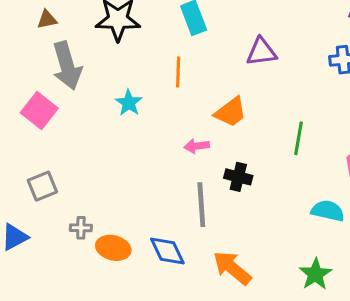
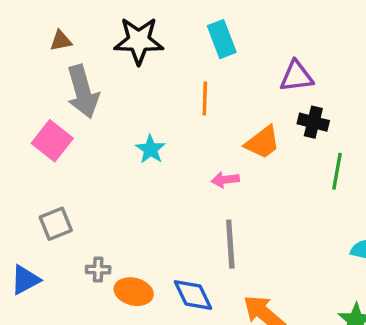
cyan star: (129, 103) -> (151, 149), moved
black cross: (238, 177) -> (313, 122), moved

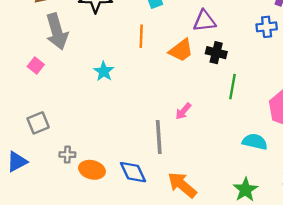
pink square: (52, 141) -> (36, 66), size x0.6
orange trapezoid: (262, 142) -> (181, 50), moved
pink arrow: (225, 180) -> (183, 111), moved, turned -42

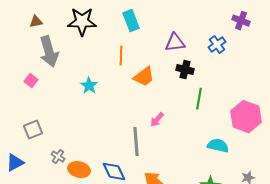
blue cross: (267, 27) -> (217, 45), moved, turned -30
orange trapezoid: (181, 50) -> (144, 77), moved
gray cross: (67, 155) -> (58, 157), turned 32

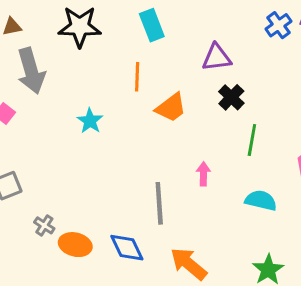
blue cross: (217, 45) -> (278, 25), moved
black cross: (185, 70) -> (231, 97), turned 30
pink arrow: (157, 120) -> (203, 174), moved, turned 140
cyan semicircle: (218, 146) -> (261, 200), moved

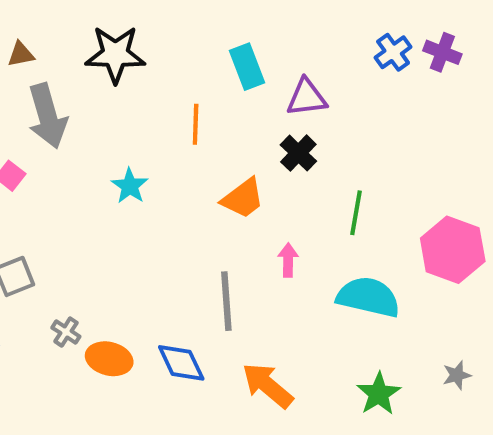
cyan rectangle: (152, 25) -> (247, 67), moved
black cross: (231, 97) -> (298, 153), moved
orange trapezoid: (171, 108) -> (243, 198), moved
cyan semicircle: (261, 200) -> (368, 297), size x1.4

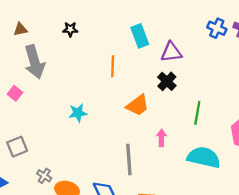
blue cross: (393, 52) -> (217, 28), turned -30
black star: (115, 54) -> (70, 29), size x0.5
cyan star: (130, 186) -> (78, 113), moved, turned 30

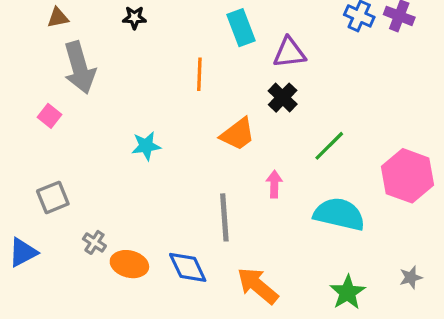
green line: (197, 113) -> (329, 146), turned 35

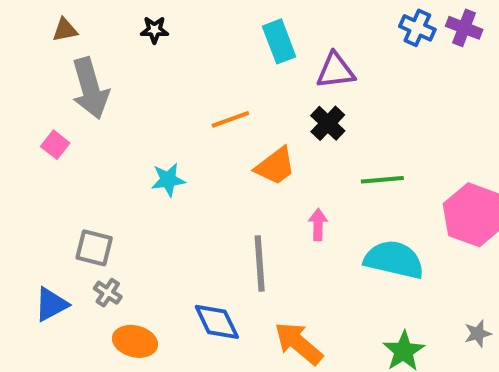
orange line: (199, 74) -> (230, 119), moved, turned 68
green line: (329, 146) -> (382, 180), turned 40
gray square: (53, 197) -> (94, 248), moved, turned 36
blue triangle: (23, 252) -> (51, 304), moved
orange ellipse: (129, 264) -> (135, 341), moved

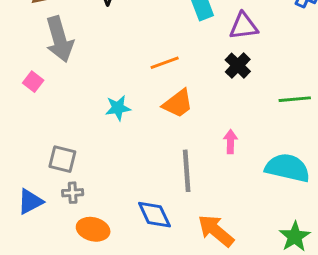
orange trapezoid: (275, 166) -> (178, 104), moved
green line: (382, 180) -> (295, 99), moved
gray cross: (108, 293) -> (73, 193), turned -36

